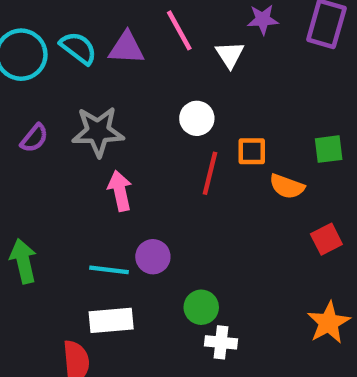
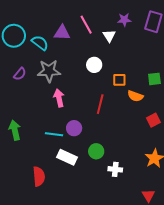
cyan semicircle: (78, 48) -> (40, 43), moved
red line: (210, 173) -> (100, 104), moved
white rectangle: (111, 320) -> (67, 157), moved, turned 30
white cross: (221, 342) -> (115, 169), moved

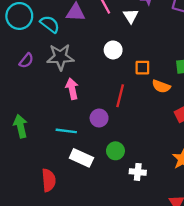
purple circle: (74, 128) -> (99, 118), moved

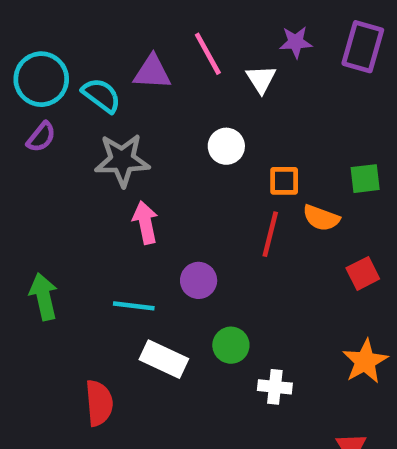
purple semicircle: (26, 61) -> (41, 137), moved
red line: (120, 96) -> (270, 234), moved

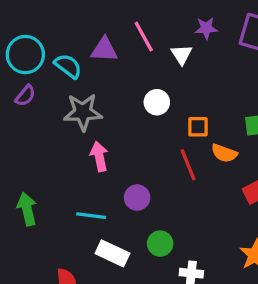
red line: (270, 234) -> (188, 165), turned -36

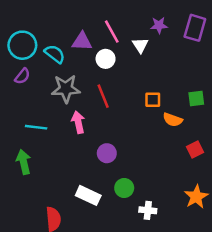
white circle: (157, 102) -> (106, 59), moved
red line: (188, 165) -> (103, 96), moved
cyan line: (91, 216) -> (36, 127), moved

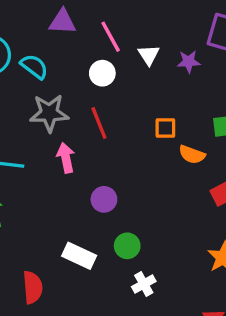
purple star: (159, 25) -> (189, 62), moved
purple triangle: (82, 41) -> (62, 22), moved
white cross: (148, 210) -> (144, 284), moved, turned -35

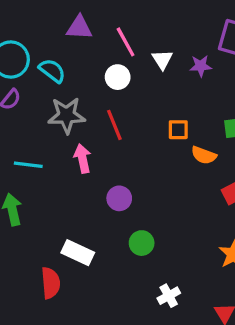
white rectangle: (79, 256) -> (78, 253), moved
white cross: (144, 284) -> (169, 296), moved

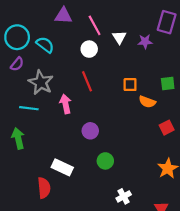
gray star: (67, 115) -> (41, 82), moved, turned 30

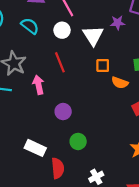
white triangle: (119, 37) -> (93, 36), moved, size x1.5
cyan semicircle: (45, 45) -> (30, 26), moved
red semicircle: (44, 188) -> (58, 168), moved

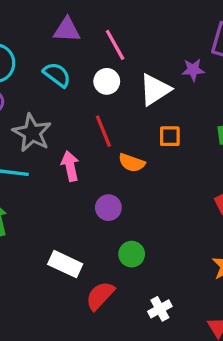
white triangle: (93, 36) -> (155, 90), turned 30
orange semicircle: (120, 83) -> (132, 163), moved
red semicircle: (58, 168) -> (100, 296), turned -132

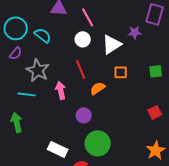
cyan semicircle: (57, 75) -> (43, 35), moved
orange semicircle: (132, 163) -> (98, 88), turned 126
green circle: (132, 254) -> (98, 143), size x1.6

